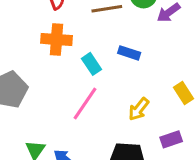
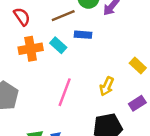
blue rectangle: (129, 53) -> (83, 35), moved
cyan rectangle: (92, 64) -> (58, 45), moved

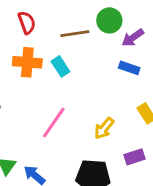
blue rectangle: (83, 35) -> (129, 68), moved

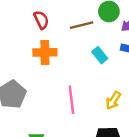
cyan rectangle: (60, 66) -> (100, 55), moved
pink line: (54, 123) -> (71, 100), turned -36

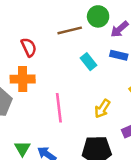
red semicircle: (41, 20) -> (29, 47), moved
orange cross: (45, 52) -> (23, 79), moved

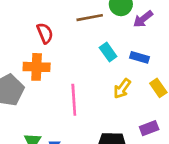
blue rectangle: (119, 55) -> (139, 57), moved
yellow arrow: (102, 109) -> (122, 89), moved

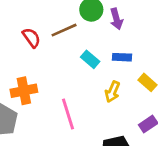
purple arrow: (143, 19) -> (116, 19), turned -54
red semicircle: (45, 33) -> (31, 38), moved

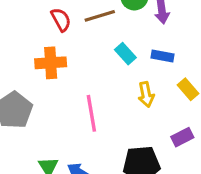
orange cross: (24, 91) -> (51, 63), moved
yellow arrow: (112, 92) -> (146, 94), turned -42

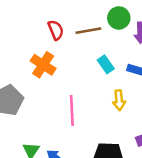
orange cross: (51, 63) -> (43, 65), turned 30

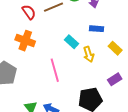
cyan rectangle: (106, 64) -> (71, 42), moved

